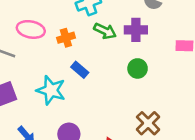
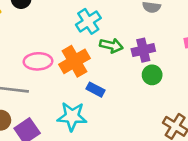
purple cross: (136, 30) -> (143, 50), moved
orange cross: (66, 38) -> (74, 61), size x1.6

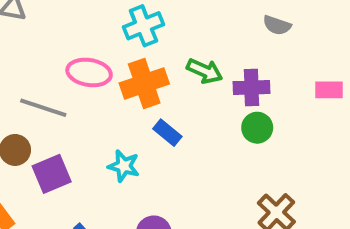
cyan cross: (88, 21) -> (143, 26), moved
cyan star: (72, 116) -> (124, 166), size x0.7

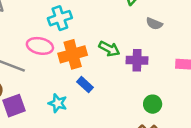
cyan cross: (143, 26) -> (60, 18), moved
green circle: (257, 128) -> (153, 104), moved

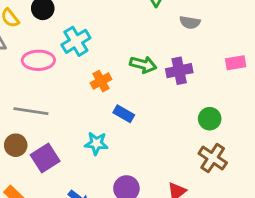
pink ellipse: (40, 46) -> (38, 60), moved
orange cross: (73, 54) -> (101, 81), size x0.6

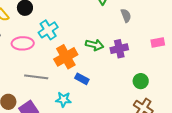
gray semicircle: (190, 22) -> (126, 15), turned -120
orange cross: (101, 81) -> (66, 57), size x1.6
gray line: (31, 111) -> (36, 77), moved

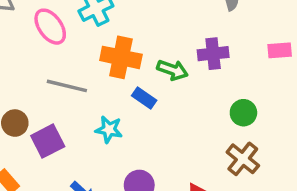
pink ellipse: (23, 43) -> (50, 27), turned 50
green arrow: (95, 45) -> (172, 70), moved
orange cross: (66, 57) -> (121, 57), turned 35

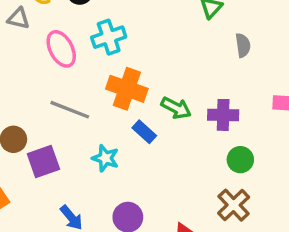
purple cross: (213, 54) -> (223, 115), moved

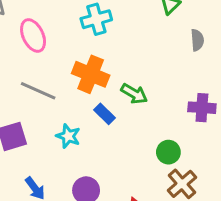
cyan cross: (109, 37) -> (96, 19), moved
purple cross: (223, 115) -> (202, 108), moved
green circle: (240, 160) -> (168, 152), moved

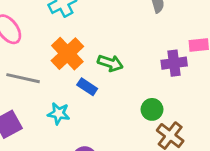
orange cross: (91, 74) -> (67, 54), turned 36

